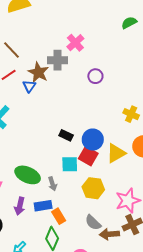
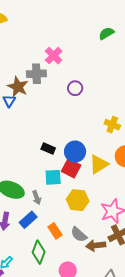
blue rectangle: (43, 206) -> (28, 220), turned -30
orange rectangle: (59, 216) -> (55, 231), moved

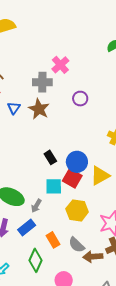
brown star: (18, 87) -> (39, 109), moved
black rectangle: (48, 149) -> (50, 157), turned 32
gray arrow: (37, 198) -> (36, 206), turned 48

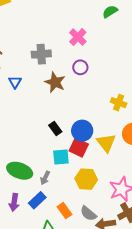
pink cross: (60, 65) -> (78, 37), moved
brown star: (39, 109) -> (55, 82), moved
yellow triangle: (100, 176) -> (106, 143), turned -35

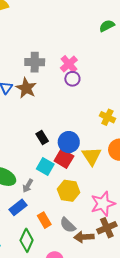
pink cross: (78, 37) -> (69, 64), moved
brown star: (55, 82) -> (26, 88), moved
cyan square: (61, 157) -> (45, 166), turned 30

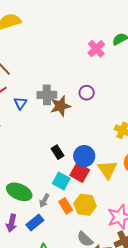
gray cross: (35, 62) -> (47, 95), moved
pink cross: (69, 64) -> (96, 49), moved
brown star: (26, 88) -> (60, 106), moved, turned 30
orange rectangle: (44, 220) -> (66, 206), moved

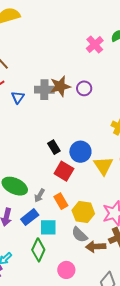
brown star: (60, 106) -> (60, 86), moved
red square: (80, 173) -> (64, 171), moved
cyan square: (61, 181) -> (48, 227), moved, turned -30
yellow hexagon: (85, 205) -> (83, 212), moved

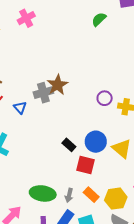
pink cross: (95, 45) -> (26, 18), moved, turned 30
purple circle: (84, 88) -> (105, 98), moved

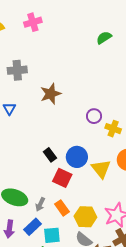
gray cross: (43, 93) -> (17, 70), moved

